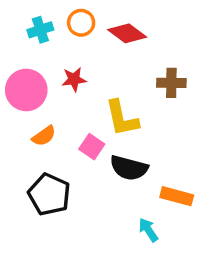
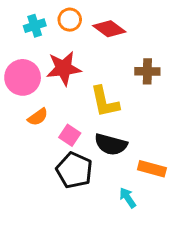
red star: (74, 79) -> (64, 68), size x1.6
pink square: (92, 147) -> (70, 135), moved
black pentagon: (49, 194) -> (74, 170), moved

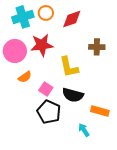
cyan cross: (35, 26) -> (23, 17), size x1.5
red diamond: (109, 29) -> (72, 19), turned -55

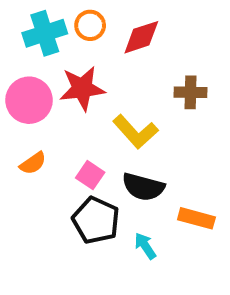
yellow L-shape: (69, 67) -> (135, 132), turned -30
orange semicircle: (25, 77) -> (33, 163), moved
cyan arrow: (84, 130) -> (145, 246), moved

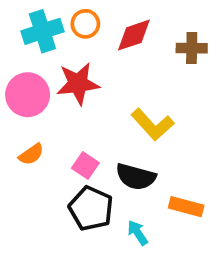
brown cross: (191, 92) -> (192, 48), moved
yellow L-shape: (135, 132) -> (153, 125), moved

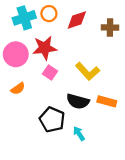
pink square: (85, 166) -> (50, 72), moved
orange rectangle: (186, 207) -> (107, 101), moved

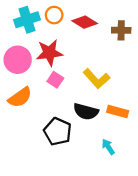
red diamond: (77, 20) -> (85, 22), turned 50
orange semicircle: (18, 89) -> (20, 97), size x1.5
cyan arrow: (79, 134) -> (108, 147), moved

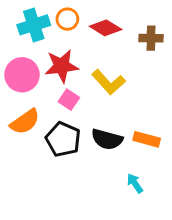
yellow L-shape: (96, 79) -> (108, 82), moved
black pentagon: (58, 132) -> (63, 139), moved

